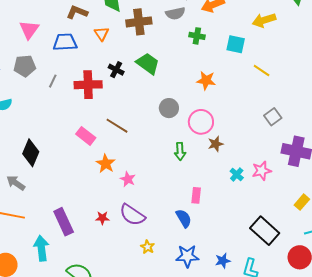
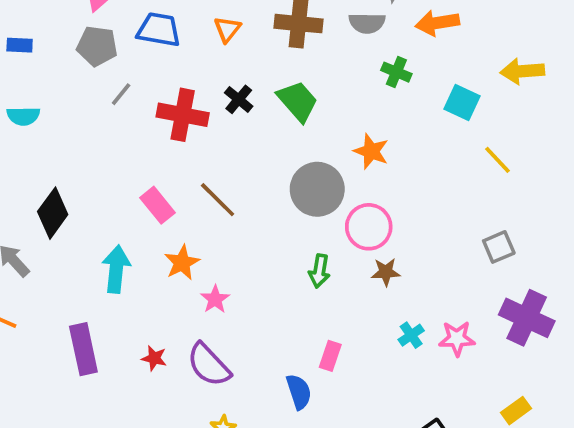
gray pentagon: (25, 66) -> (97, 46), moved
orange star: (206, 80) -> (371, 151), moved
gray circle: (169, 108) -> (317, 189), size x1.5
cyan arrow: (41, 248) -> (116, 269), moved

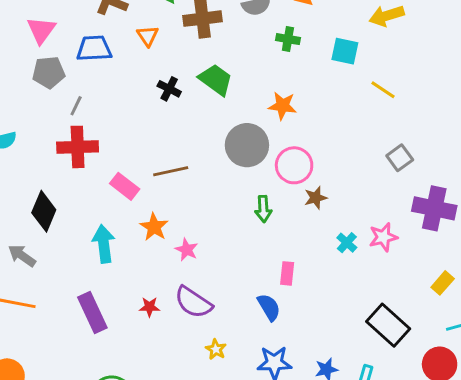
red cross: (183, 115) -> (78, 147), moved
brown line: (218, 200) -> (171, 171), turned -44

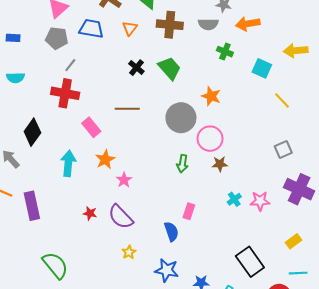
brown line: (171, 171) -> (127, 109), moved
purple rectangle: (92, 312) -> (32, 206), moved

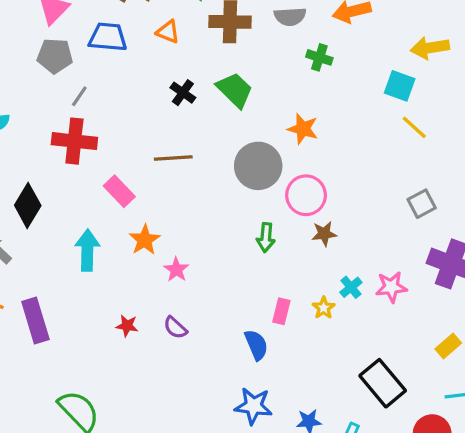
orange triangle: (130, 28) -> (168, 32), turned -42
cyan square: (262, 68) -> (400, 86), moved
purple semicircle: (121, 217) -> (175, 328), size x0.6
yellow star: (129, 252) -> (324, 308), moved

